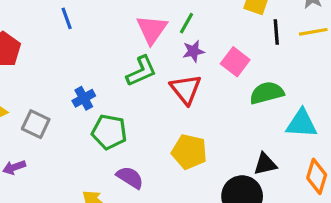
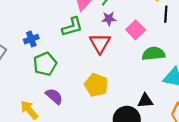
green pentagon: (109, 132) -> (45, 64), turned 30

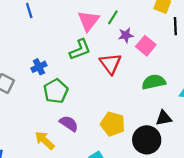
purple star: (109, 19) -> (126, 35), moved
green semicircle: (153, 54) -> (154, 82), moved
yellow pentagon: (96, 85) -> (113, 124), moved

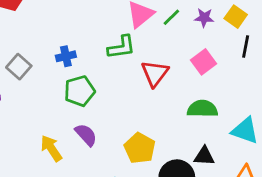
purple star: (126, 35) -> (204, 18), moved

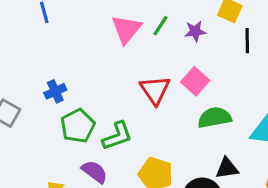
purple star: (204, 18) -> (195, 31), moved
green L-shape: (121, 47) -> (117, 136), moved
pink square: (204, 62) -> (195, 81), moved

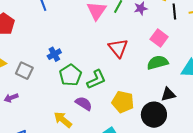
pink square: (195, 81) -> (159, 38), moved

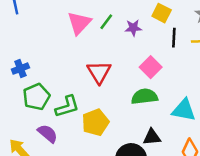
yellow pentagon: (123, 102) -> (95, 122), moved, turned 30

